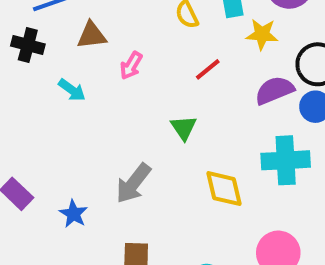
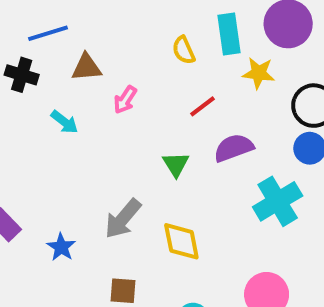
purple semicircle: (275, 90) -> (234, 148), moved
cyan cross: (286, 160) -> (278, 201), turned -30
yellow diamond: (224, 189) -> (181, 241), moved

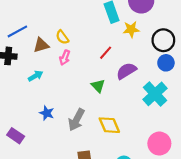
yellow semicircle: (184, 50) -> (62, 37), moved
cyan arrow: (64, 122) -> (36, 76), turned -56
blue star: (61, 247) -> (47, 113), moved

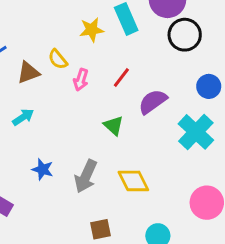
yellow star: (131, 29) -> (92, 30), moved
black circle: (163, 40) -> (185, 35), moved
pink arrow: (65, 58) -> (81, 80), moved

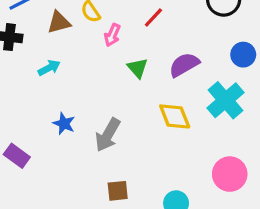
red line: (121, 78) -> (153, 18), moved
green triangle: (114, 126) -> (138, 68), moved
yellow diamond: (133, 181) -> (175, 116), moved

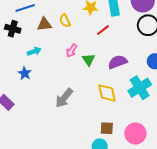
pink arrow: (112, 35) -> (72, 51), moved
blue star: (64, 124) -> (25, 73), moved
brown square: (118, 191) -> (107, 128), moved

